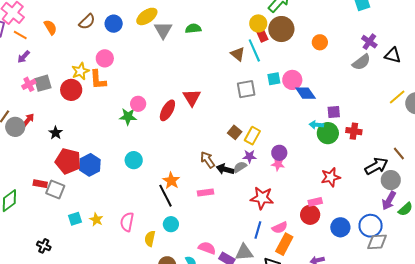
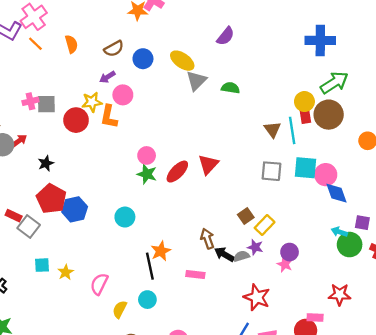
yellow ellipse: (147, 16) -> (182, 61), turned 55
purple arrow: (24, 57) -> (107, 77), moved
cyan square: (274, 79) -> (305, 168), size x1.5
green star: (128, 117) -> (147, 174), moved

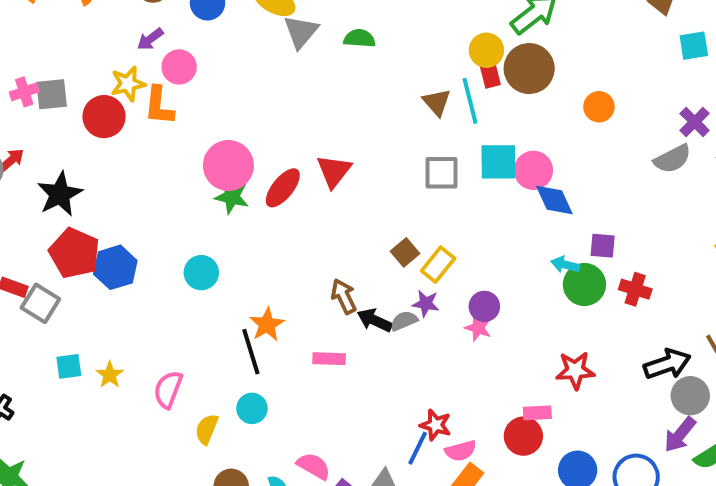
pink circle: (147, 155) -> (228, 165), size x1.6
black star: (46, 163) -> (60, 194), size x1.6
red star: (257, 297) -> (436, 425), moved, size x0.7

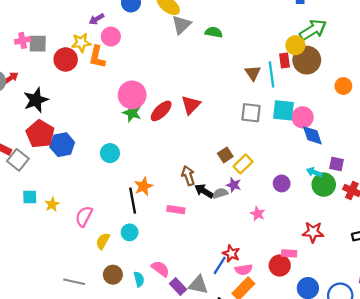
yellow circle: (486, 50) -> (295, 45), moved
purple circle: (484, 306) -> (282, 183), moved
pink star: (478, 328) -> (258, 214), moved

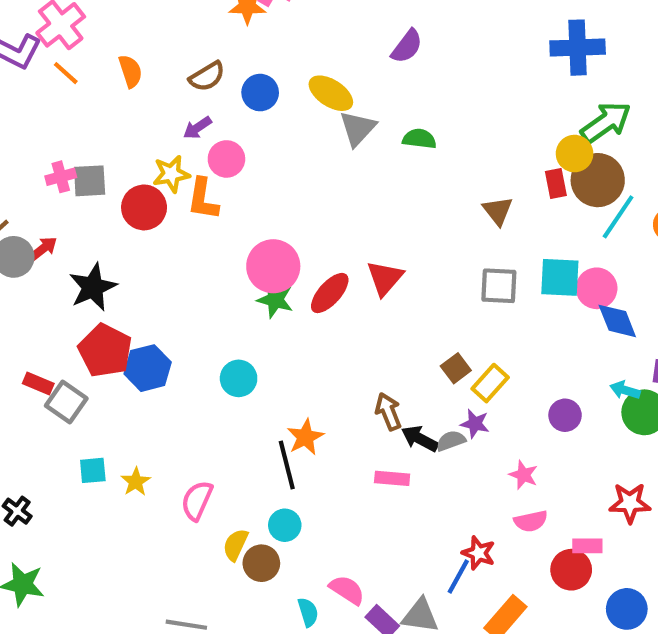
cyan line: (272, 74) -> (618, 217), moved, turned 45
pink rectangle: (176, 210) -> (392, 478), moved
pink semicircle: (244, 270) -> (531, 521), moved
brown circle: (113, 275) -> (261, 563), moved

